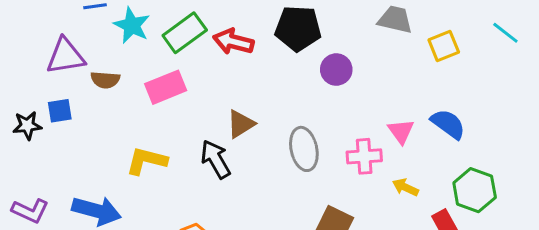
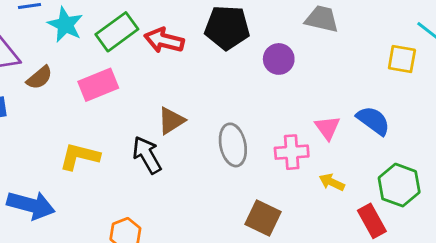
yellow square: (444, 46) -> (402, 59), moved, turned 32
purple circle: (336, 70) -> (279, 59), moved
brown semicircle: (105, 80) -> (39, 78), turned -44

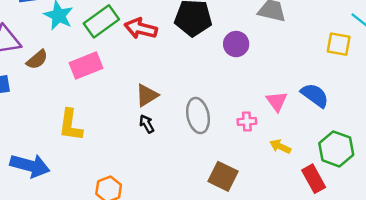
pink cross: (292, 152) -> (247, 121), size x0.7
black arrow: (147, 155) -> (147, 124), moved, size x0.6
yellow L-shape: (80, 156) -> (70, 125), turned -96

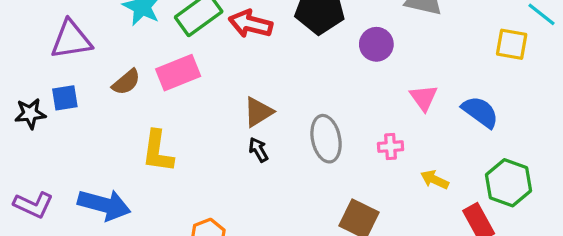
brown semicircle: (37, 60) -> (126, 82), moved
pink triangle: (277, 101) -> (424, 98), moved

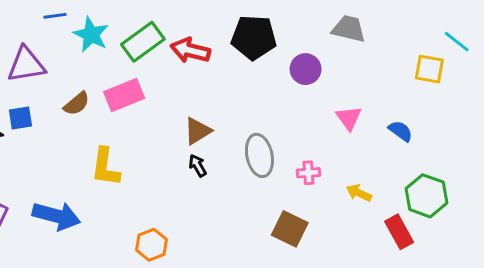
blue semicircle: (480, 112) -> (401, 131), size x0.7
pink cross: (391, 147) -> (308, 173), moved

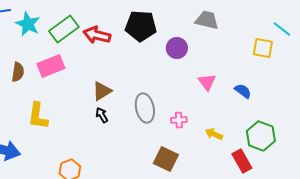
brown semicircle: (77, 104) -> (18, 72), turned -42

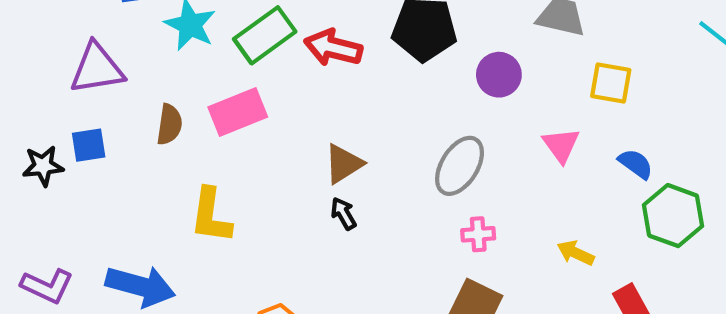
yellow square: (263, 48) -> (611, 83), moved
gray ellipse: (145, 108) -> (460, 166), moved, turned 44
pink cross: (179, 120) -> (478, 234), moved
green hexagon: (261, 136) -> (673, 216), moved

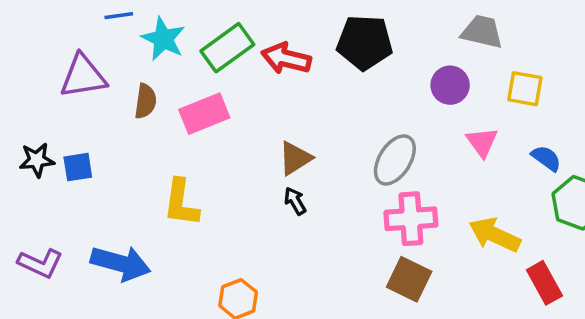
purple circle: (499, 75) -> (450, 85), moved
brown semicircle: (169, 124) -> (145, 101), moved
blue square: (89, 145) -> (78, 167), moved
pink cross: (478, 234) -> (411, 219), size x1.8
yellow arrow: (576, 253) -> (495, 235), size x1.6

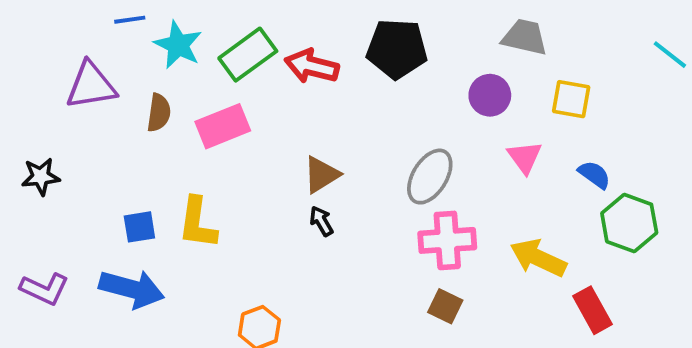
blue square: (78, 167) -> (139, 227), moved
brown square: (409, 279) -> (445, 306), size x0.7

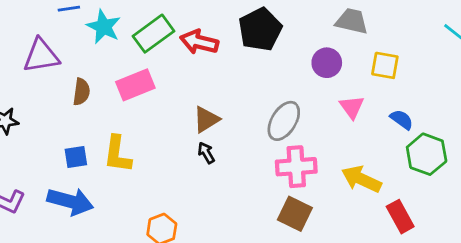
black pentagon: (397, 49) -> (260, 29), turned -30
brown semicircle: (159, 113) -> (81, 92), moved
brown square: (445, 306) -> (295, 214), size x1.4

